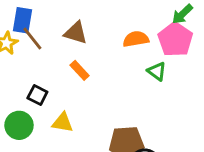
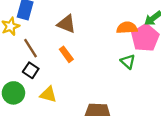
brown line: (32, 38) -> (30, 48), moved
orange semicircle: (136, 39) -> (127, 28), moved

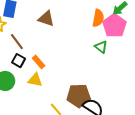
orange semicircle: (127, 28) -> (98, 18), turned 108
orange rectangle: (66, 54) -> (39, 62), moved

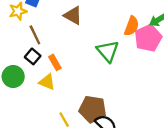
green triangle: (101, 47) -> (108, 51), moved, size x1.5

